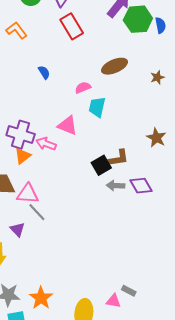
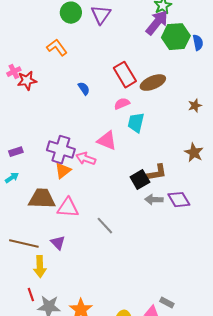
red rectangle: (72, 26) -> (125, 75), moved
brown star: (157, 77) -> (195, 106), moved
gray line: (37, 212) -> (105, 226), moved

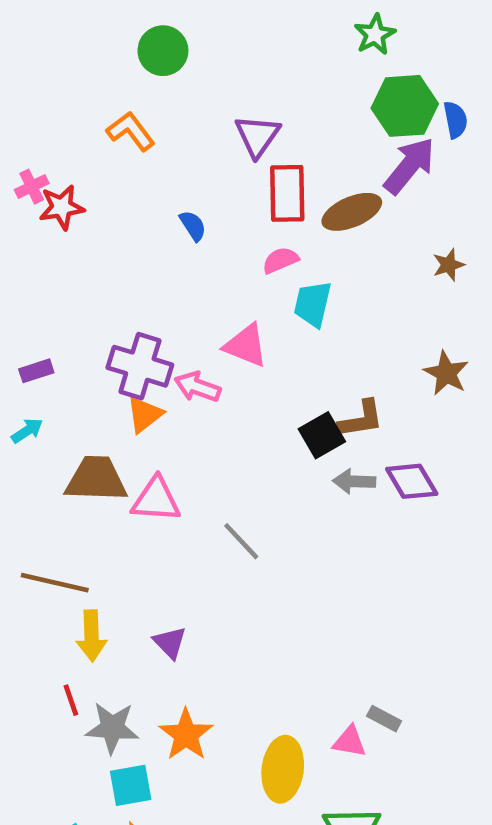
purple triangle: (101, 15) -> (257, 136), moved
purple arrow: (157, 23) -> (409, 166), moved
red rectangle: (125, 75) -> (287, 193), turned 30
purple triangle: (58, 243) -> (170, 643), moved

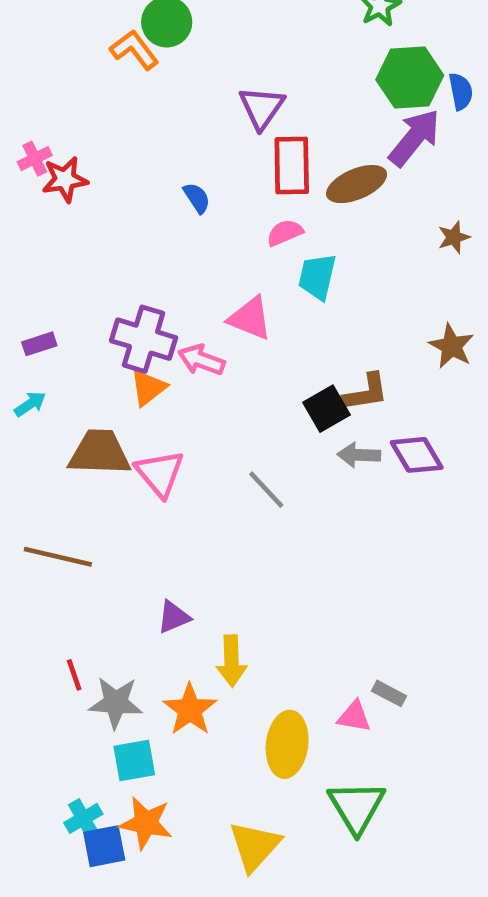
orange L-shape: (131, 131) -> (134, 50), moved
pink triangle: (156, 500) -> (160, 473), turned 46
gray line: (241, 541) -> (266, 490), moved
yellow arrow: (92, 636) -> (232, 661), moved
purple triangle: (170, 643) -> (174, 617), turned 51

